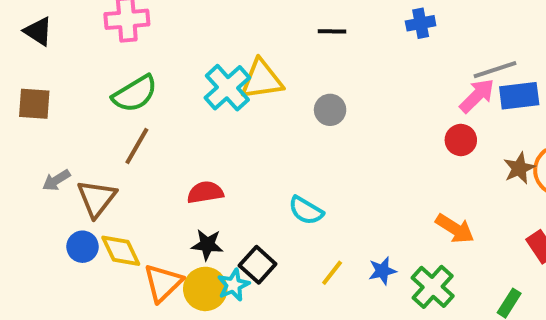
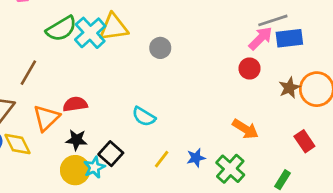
green semicircle: (135, 94) -> (61, 29), moved
orange triangle: (163, 283) -> (46, 118), moved

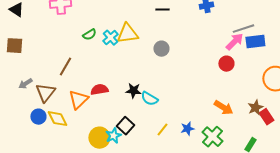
green semicircle: (61, 29) -> (89, 35), size x0.6
cyan cross: (90, 33) -> (110, 38), size x0.7
brown star: (289, 88) -> (255, 108), moved
black star: (76, 140) -> (133, 91), moved

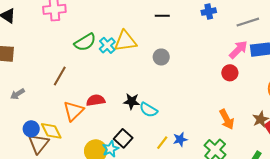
gray line: (243, 29) -> (248, 22), moved
green semicircle: (89, 35) -> (85, 42), size x1.5
brown triangle: (45, 93) -> (39, 144), moved
orange arrow: (223, 108) -> (227, 119), turned 30
blue star: (187, 129) -> (180, 139), moved

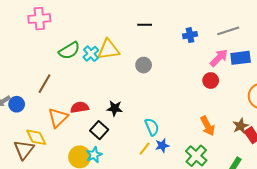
blue cross: (209, 12) -> (190, 35), moved
cyan semicircle: (148, 110) -> (152, 127), moved, turned -144
blue circle: (31, 129) -> (17, 104), moved
black square: (123, 138) -> (99, 130), moved

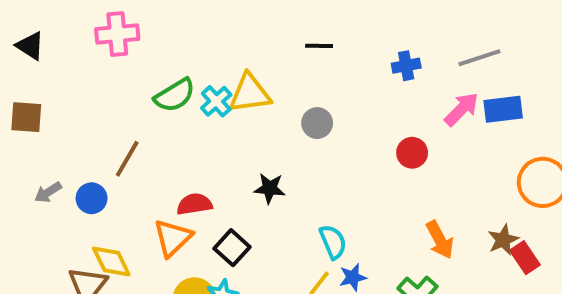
red circle: (211, 81) -> (412, 153), moved
blue circle: (17, 104) -> (92, 198), moved
black star: (115, 108) -> (270, 188), moved
orange triangle: (58, 118) -> (173, 238), moved

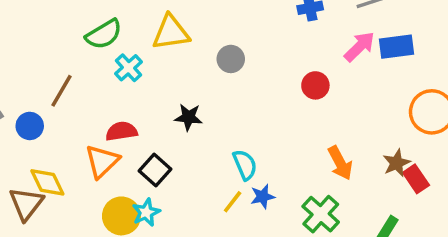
cyan cross: (216, 101) -> (128, 68), moved

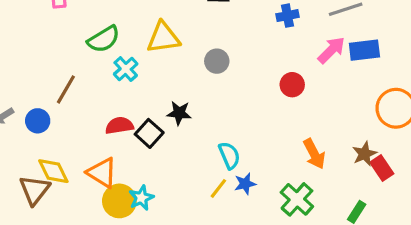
orange triangle: (102, 161) -> (102, 173), moved, turned -44
black square: (155, 170) -> (149, 133), moved

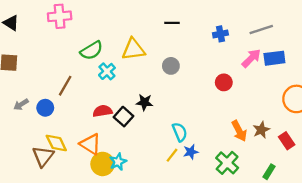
brown star: (364, 154) -> (261, 130), moved

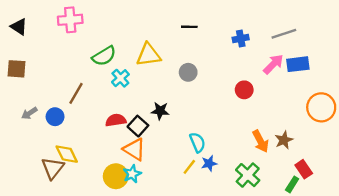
red rectangle: (287, 141) -> (304, 169), moved
orange triangle: (90, 144) -> (134, 149), moved

